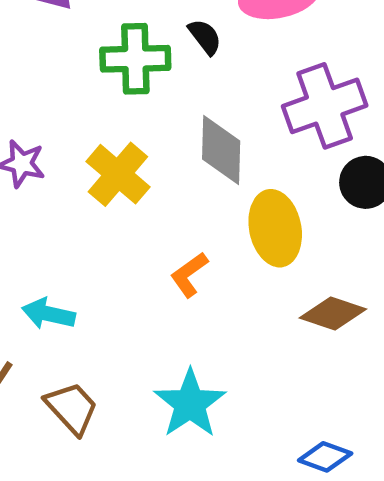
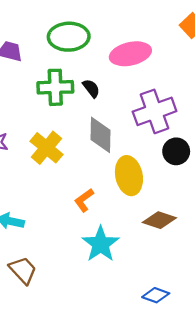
black semicircle: (205, 37) -> (91, 88), moved
cyan star: (190, 404) -> (101, 244), moved

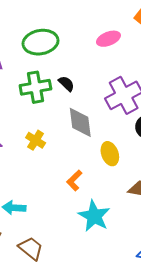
pink ellipse: (130, 54) -> (108, 39), moved, size x0.7
yellow cross: (46, 148) -> (36, 140), size x0.7
yellow ellipse: (129, 176) -> (110, 154), size x0.7

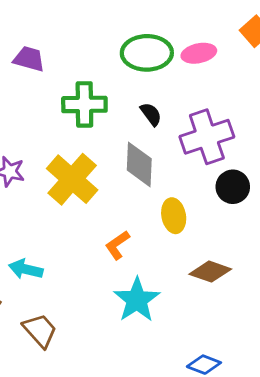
green ellipse: (41, 42) -> (147, 53), moved
black semicircle: (66, 84) -> (151, 114), moved
yellow cross: (36, 140) -> (72, 179), size x1.8

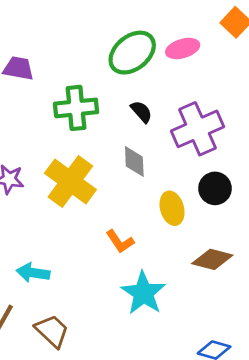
green ellipse: (147, 53) -> (132, 53), turned -33
gray diamond: (139, 164) -> (134, 161), size x0.7
black circle: (233, 187) -> (215, 188), moved
orange L-shape: (117, 245) -> (120, 241), turned -84

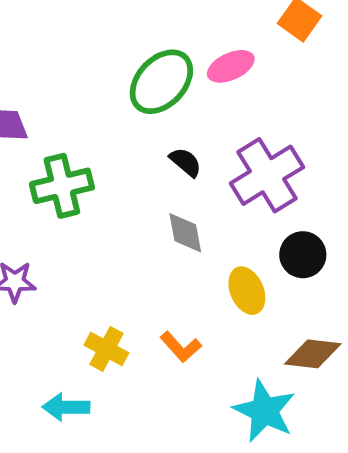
green cross: (76, 108) -> (62, 186), moved
yellow cross: (70, 181) -> (106, 349), moved, size x0.6
cyan star: (143, 293) -> (264, 411), moved

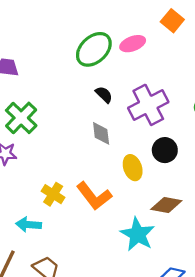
green cross: (62, 186) -> (21, 118), moved, turned -36
orange L-shape: (181, 347) -> (94, 196), size x1.6

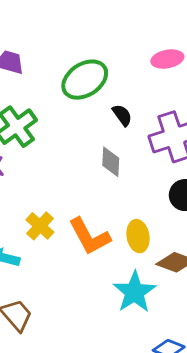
green ellipse: (94, 49) -> (85, 80), moved
yellow ellipse: (133, 168) -> (138, 236), moved

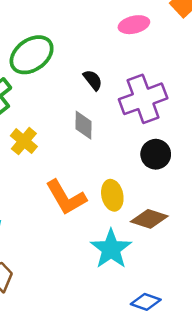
green ellipse: (85, 80) -> (32, 55), moved
yellow cross: (40, 226) -> (24, 141), moved

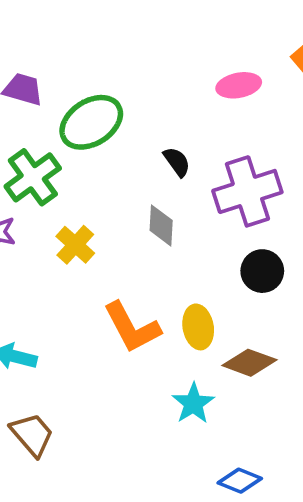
cyan star: (111, 249) -> (193, 403), size x0.7

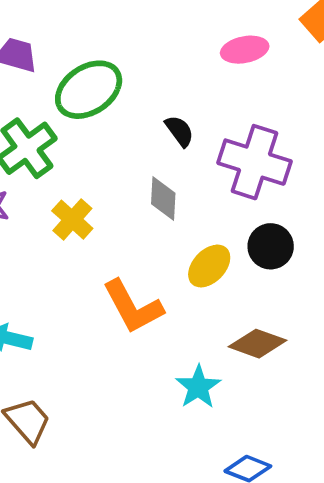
purple cross: (247, 191) -> (254, 162), turned 36
yellow ellipse: (198, 327) -> (209, 266), moved, turned 54

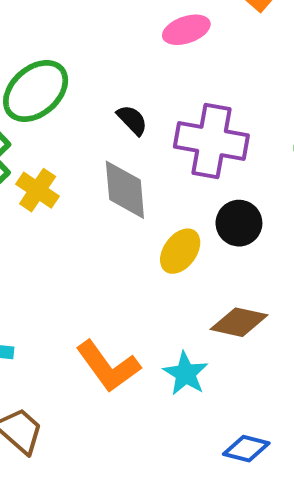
gray diamond: (163, 199) -> (125, 190), size x1.4
yellow cross: (72, 220) -> (38, 190), moved
orange L-shape: (133, 307) -> (108, 366), moved

